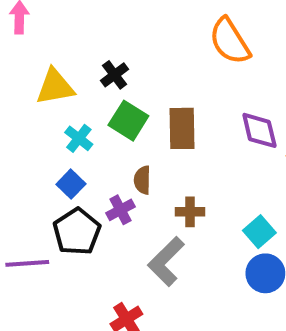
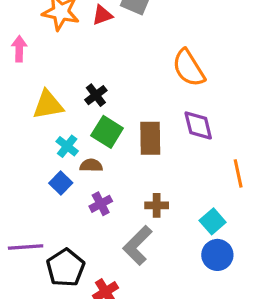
purple diamond: (259, 130) -> (198, 125), moved
brown semicircle: (142, 180) -> (91, 165), moved, turned 90
black pentagon: (77, 232) -> (66, 268), moved

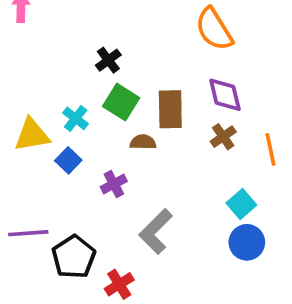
yellow triangle: (48, 105) -> (32, 135), moved
brown semicircle: (91, 165) -> (143, 142), moved
brown cross: (157, 205) -> (223, 137), moved, turned -35

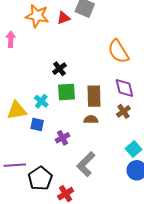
green square: (121, 102) -> (67, 92), turned -36
brown semicircle: (143, 142) -> (91, 119), moved
blue square: (68, 160) -> (37, 125), turned -32

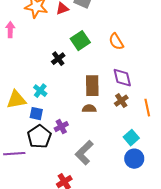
orange semicircle: (118, 51) -> (116, 42), size x0.7
green square: (67, 92) -> (80, 41), moved, turned -30
black pentagon: (40, 178) -> (39, 137), moved

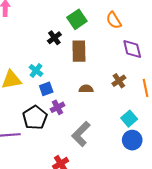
purple diamond: (122, 78) -> (132, 49), moved
brown rectangle: (92, 86) -> (79, 51), moved
blue square: (36, 114) -> (46, 89), moved, turned -32

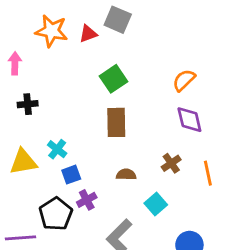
orange semicircle: (114, 20) -> (184, 80), moved, turned 78
black cross: (54, 38) -> (28, 104), moved, turned 32
cyan square: (129, 119) -> (156, 204), moved

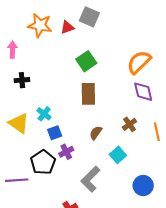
orange semicircle: (184, 80) -> (139, 62), size x1.4
yellow triangle: (23, 162) -> (19, 123), turned 45
brown semicircle: (126, 175) -> (96, 133), turned -56

